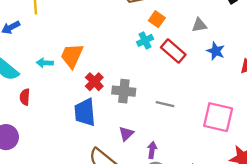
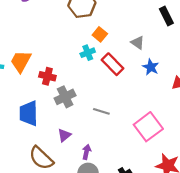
gray triangle: (199, 25) -> (138, 43), turned 40
red cross: (94, 82) -> (47, 76), moved, turned -35
gray cross: (124, 91) -> (65, 97), turned -36
pink square: (218, 117) -> (148, 127), turned 36

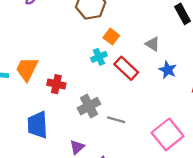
gray cross: (65, 97) -> (89, 106), moved

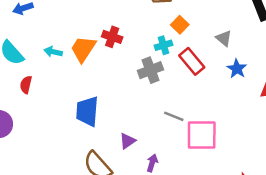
red cross: (56, 84) -> (112, 37), moved
gray cross: (89, 106) -> (150, 70), moved
pink square: (168, 134) -> (202, 135), moved, turned 32

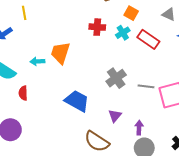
red cross: (112, 37) -> (97, 27), moved
gray cross: (150, 70) -> (116, 78), moved
blue trapezoid: (87, 111) -> (77, 101), turned 130

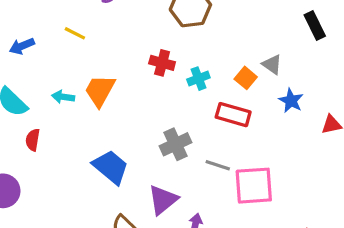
yellow line: (24, 13) -> (75, 33), moved, turned -64
orange square: (131, 13) -> (246, 78), moved
red rectangle: (148, 39) -> (233, 115), moved, turned -30
purple triangle: (115, 116) -> (163, 200), size x1.5

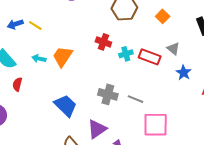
yellow line: (75, 33) -> (35, 26), moved
orange square: (246, 78) -> (163, 16), moved
red rectangle: (233, 115) -> (150, 57), moved
gray cross: (176, 144) -> (108, 94), turned 36
gray line: (218, 165) -> (136, 99), moved

